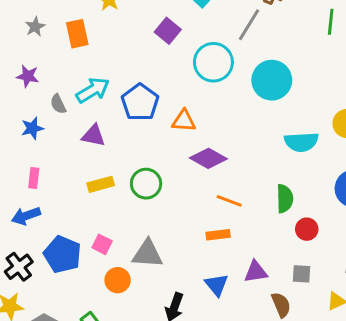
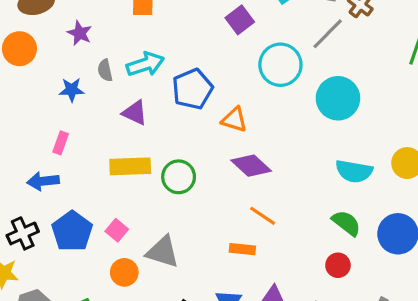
yellow rectangle: (101, 184) -> (130, 166), size x1.4
green semicircle: (285, 199) -> (346, 223), moved, turned -64

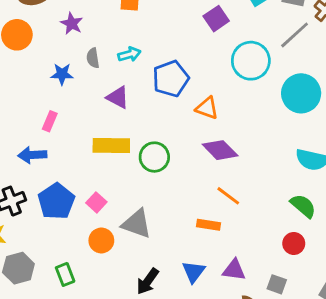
cyan arrow: (145, 64) -> (129, 54), size x0.7

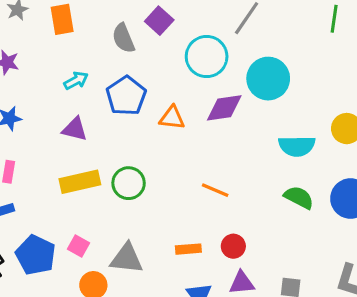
gray semicircle: (93, 58) -> (123, 38), moved, size x1.4
purple diamond: (220, 150) -> (224, 108), moved, turned -40
orange line: (228, 196) -> (215, 190), moved
orange rectangle: (209, 225) -> (188, 249), moved
red circle: (294, 243) -> (233, 246), moved

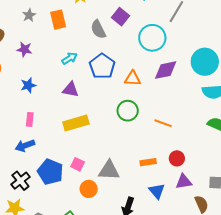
cyan circle: (268, 79) -> (205, 62), moved
green circle: (129, 183) -> (128, 111), moved

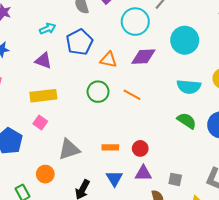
cyan circle: (205, 62) -> (185, 40), moved
orange line: (163, 123) -> (132, 95), moved
pink square: (78, 164) -> (40, 122), moved
gray triangle: (109, 170) -> (69, 149), turned -30
orange circle: (89, 189) -> (45, 174), moved

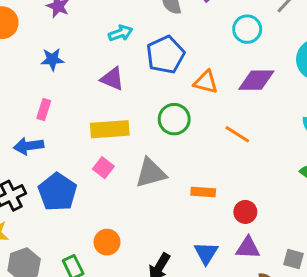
cyan circle: (135, 22) -> (247, 29), size x0.7
green circle: (98, 92) -> (174, 119), moved
orange rectangle: (110, 147) -> (203, 192), moved
gray triangle: (69, 149) -> (151, 173), moved

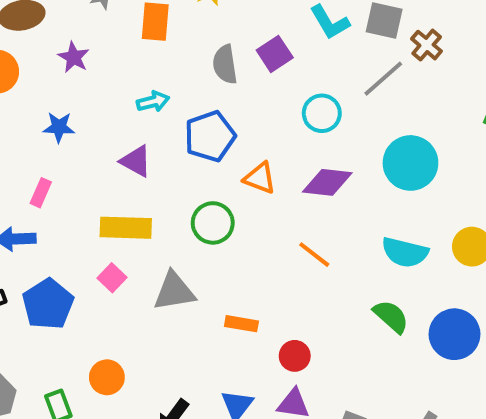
orange line: (237, 134) -> (314, 255), moved

